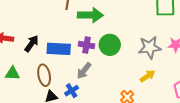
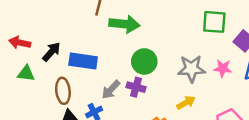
purple cross: (86, 45) -> (136, 87), moved
green triangle: (12, 74) -> (26, 73), moved

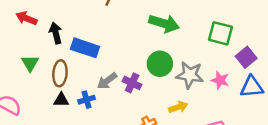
green arrow: (124, 24) -> (164, 23), moved
black arrow: (51, 52) -> (56, 33), turned -66
green circle: (144, 61) -> (160, 64), moved
green triangle: (26, 73) -> (30, 63), moved, turned 42

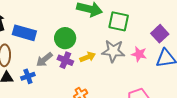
green square: (220, 33) -> (119, 21), moved
green circle: (160, 64) -> (65, 38), moved
yellow arrow: (178, 107) -> (88, 57), moved

